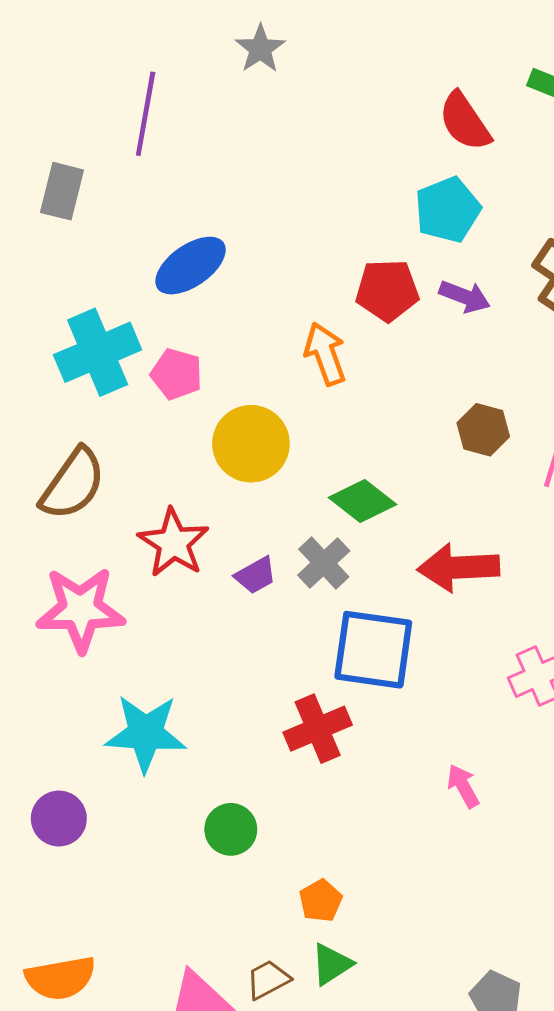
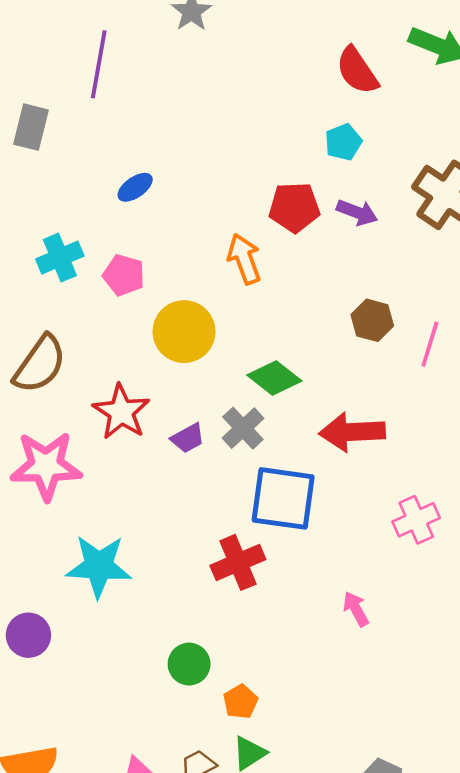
cyan pentagon: (448, 210) -> (343, 142), size x0.7
blue ellipse: (191, 266) -> (135, 187), size x0.6
cyan cross: (98, 352) -> (60, 258), size x0.7
green circle: (231, 829) -> (189, 664), moved

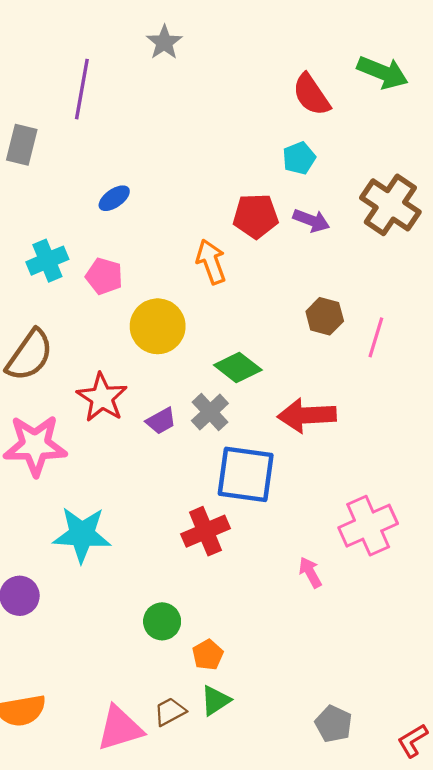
pink cross: (416, 520) -> (368, 526), moved, size x1.4

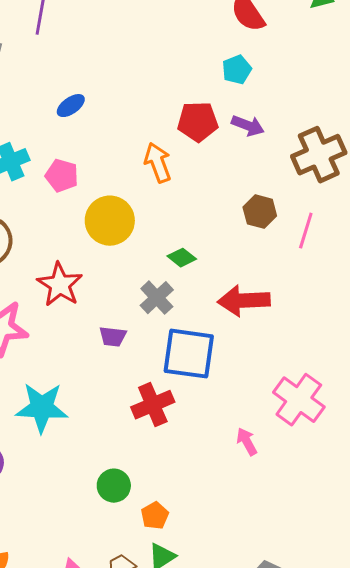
brown cross: (390, 205) -> (319, 155), moved, turned 32
green diamond: (238, 367) -> (182, 258), size x0.7
purple trapezoid: (161, 421) -> (113, 337), moved, turned 36
pink cross: (368, 526) -> (299, 400), turned -30

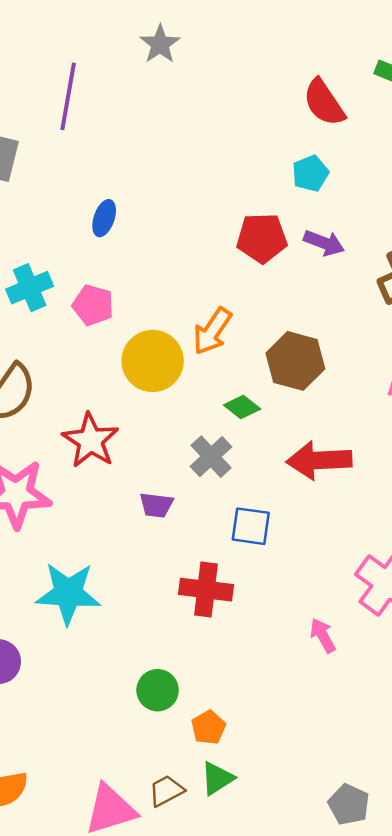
blue ellipse: (71, 106) -> (104, 218), turned -36
orange arrow: (158, 163) -> (212, 331), moved, turned -126
brown hexagon: (260, 212) -> (295, 361), moved, size x1.4
blue square: (189, 354) -> (251, 526), size x0.6
red cross: (153, 405) -> (206, 590), turned 30

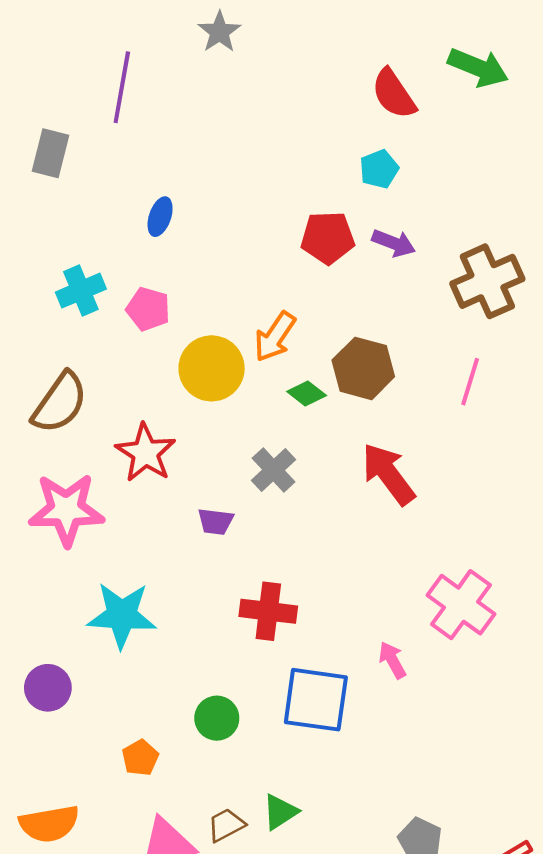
green diamond: (242, 407) -> (307, 393), moved
red arrow: (319, 460) -> (388, 474), turned 56
blue square: (251, 526) -> (316, 700), moved, size x1.6
orange pentagon: (208, 727) -> (140, 758), moved

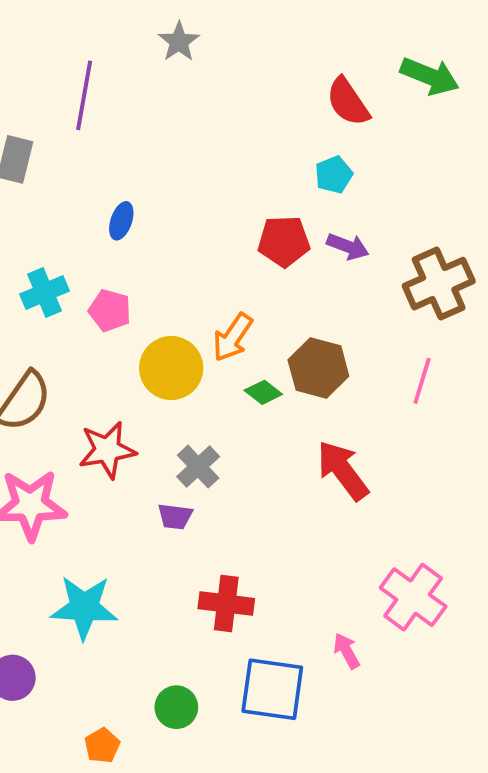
red star: (146, 453) -> (107, 450), turned 30
gray cross: (274, 470) -> (198, 467), moved

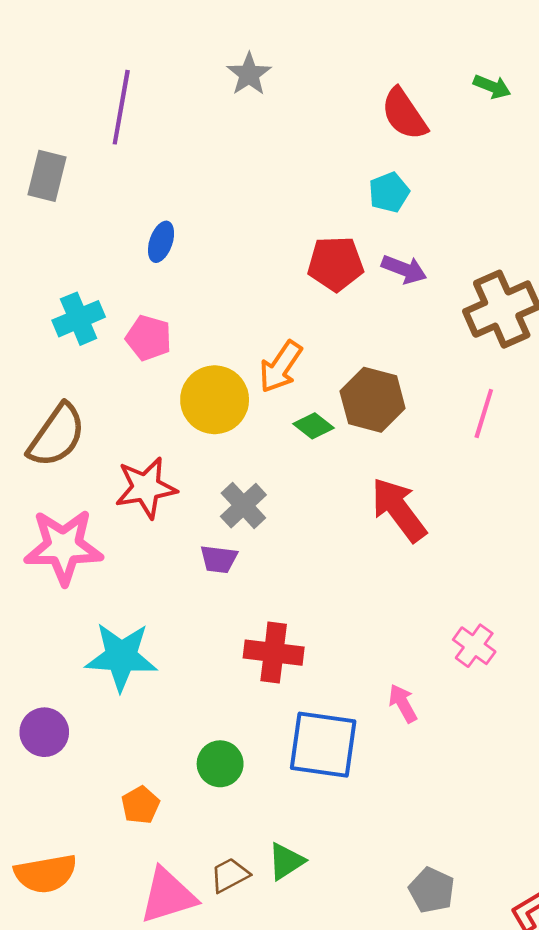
gray star: (179, 42) -> (249, 74), moved
green arrow: (430, 76) -> (492, 87), size x0.6
pink cross: (413, 597) -> (474, 646), size x0.6

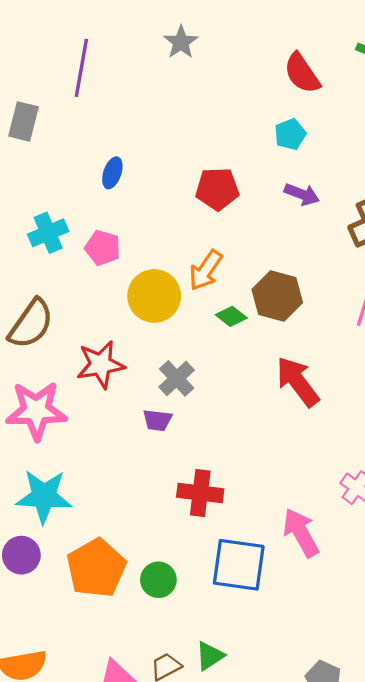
red pentagon: (335, 264) -> (217, 189), moved
cyan star: (121, 657) -> (44, 496), moved
pink arrow: (403, 703) -> (301, 533), size x1.6
orange pentagon: (140, 805) -> (96, 568), moved, size x2.0

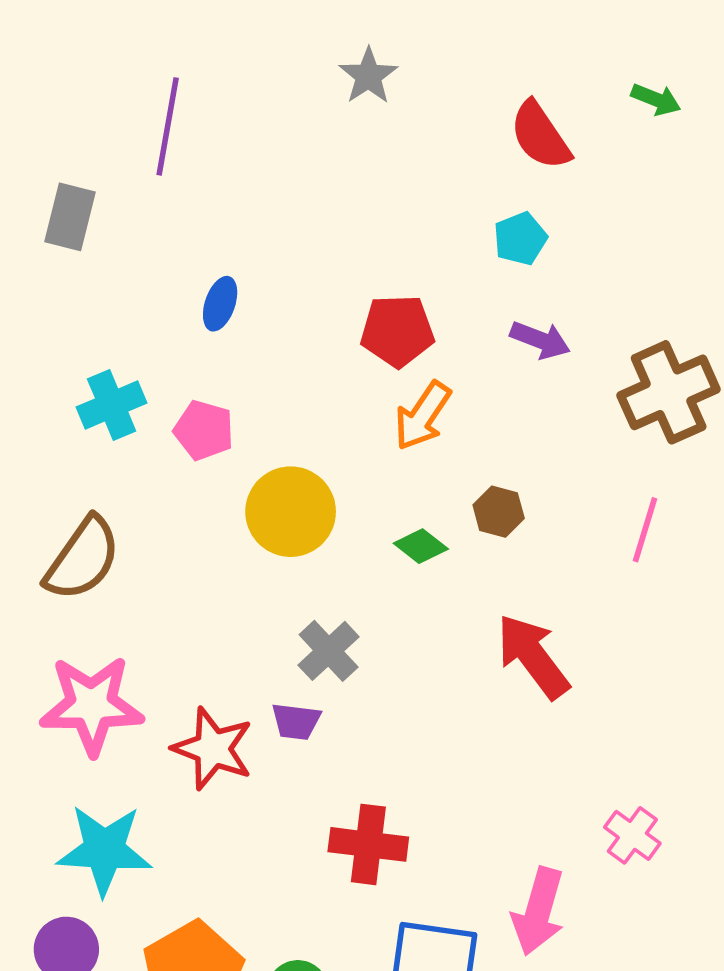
gray star: (181, 42) -> (368, 76), moved
orange arrow: (206, 270) -> (423, 416), moved
brown hexagon: (277, 296) -> (499, 512), size x0.6
red star: (101, 365) -> (213, 749), moved, turned 30
pink arrow: (301, 533) -> (538, 911), turned -135

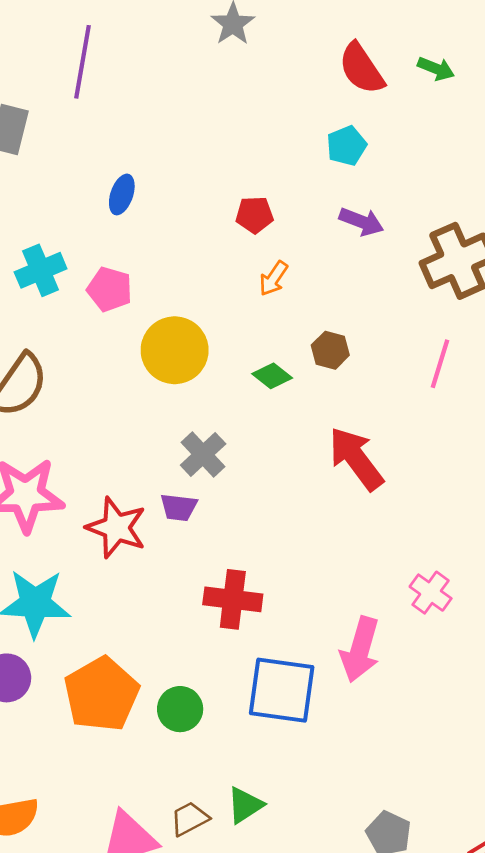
green arrow: (656, 99) -> (436, 69), moved
red pentagon: (397, 331) -> (254, 215), size x0.7
orange arrow: (423, 416) -> (273, 278), size x0.7

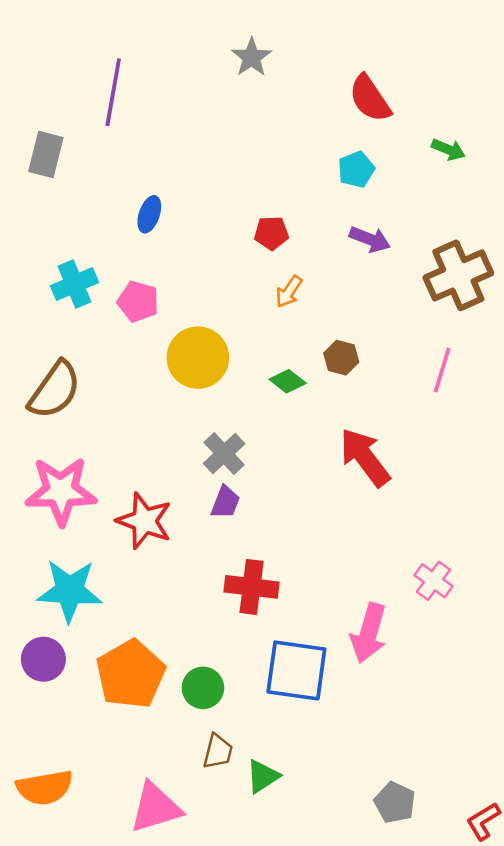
green arrow: (436, 69) -> (448, 150), moved
purple trapezoid: (179, 507) -> (225, 502), moved, turned -76
brown trapezoid: (190, 819) -> (218, 751), moved, turned 132

